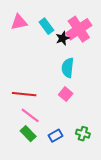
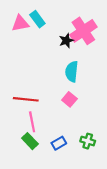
cyan rectangle: (46, 26) -> (37, 19), moved
pink line: (30, 115) -> (32, 122), turned 42

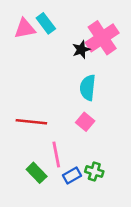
pink line: (32, 122) -> (56, 154), moved
green cross: (88, 141) -> (94, 172), moved

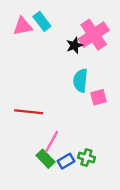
pink square: (85, 122) -> (99, 97), moved, turned 35
pink line: (56, 154) -> (52, 142), turned 40
green rectangle: (37, 173) -> (45, 159), moved

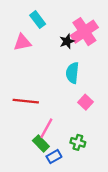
pink triangle: (23, 26) -> (22, 42), moved
pink square: (99, 97) -> (85, 102), moved, turned -32
blue rectangle: (66, 161) -> (54, 157), moved

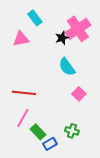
cyan semicircle: (72, 73) -> (67, 67), turned -42
pink line: (46, 128) -> (23, 118), moved

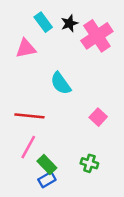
black star: (62, 38) -> (69, 23), moved
cyan semicircle: (67, 67) -> (61, 83), moved
blue rectangle: (50, 144) -> (47, 180), moved

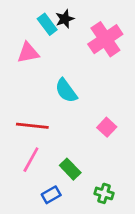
black star: (69, 23) -> (65, 19), moved
green cross: (89, 163) -> (104, 193), moved
green rectangle: (47, 165) -> (70, 169), moved

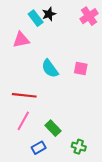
pink cross: (105, 39) -> (89, 16), moved, size x0.7
pink square: (107, 127) -> (81, 69), moved, turned -32

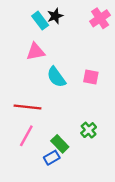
pink triangle: (21, 40) -> (36, 52), moved
green cross: (79, 147) -> (89, 130), moved, turned 32
blue rectangle: (39, 148) -> (52, 158), moved

